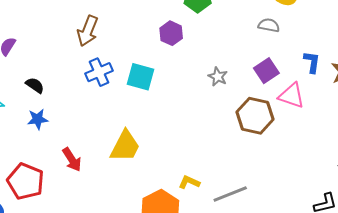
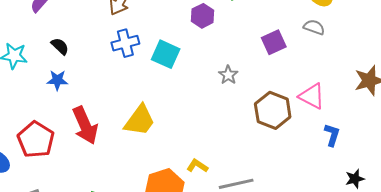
gray semicircle: (269, 25) -> (314, 27), moved
blue L-shape: (312, 62) -> (332, 135), moved
purple square: (266, 71) -> (274, 42), moved
gray star: (218, 77) -> (228, 75), moved
red arrow: (72, 160) -> (85, 125), size x1.5

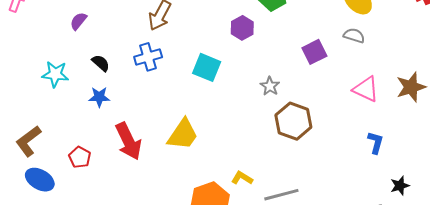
blue cross: (125, 43) -> (148, 57), moved
pink triangle: (312, 96) -> (366, 89), moved
brown hexagon: (273, 110) -> (293, 121), moved
red pentagon: (36, 140) -> (80, 157), size x0.6

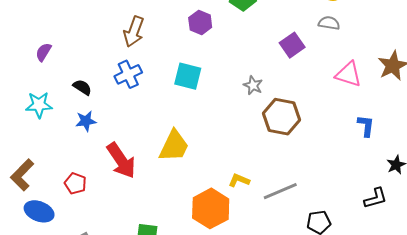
purple semicircle: (78, 21) -> (43, 52), moved
purple hexagon: (242, 28) -> (200, 23), moved

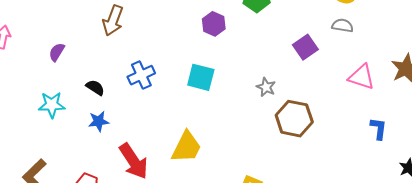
brown arrow: (134, 32) -> (113, 21), moved

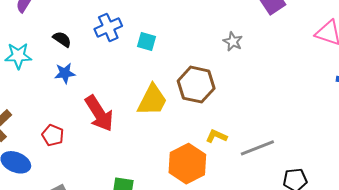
cyan square: (201, 77) -> (147, 41), moved, size x0.7
brown hexagon: (294, 119) -> (196, 85), moved

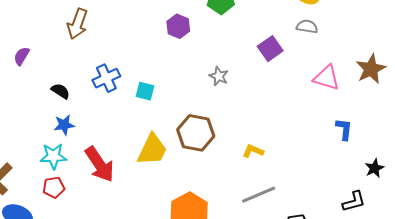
gray star: (233, 42) -> (219, 76), moved
cyan star: (18, 56) -> (53, 156), moved
red pentagon: (53, 135) -> (54, 187), turned -30
yellow L-shape: (216, 136) -> (253, 151), moved

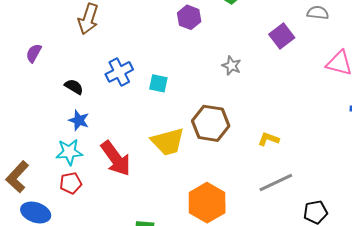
blue star: (64, 125) -> (79, 120), turned 30
yellow trapezoid: (152, 150) -> (168, 142), turned 51

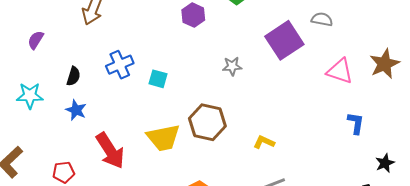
purple square: (282, 36) -> (284, 40), size x1.5
gray star: (232, 66) -> (232, 66), turned -30
black semicircle: (74, 87) -> (73, 76), turned 72
cyan star: (69, 152) -> (30, 96), moved

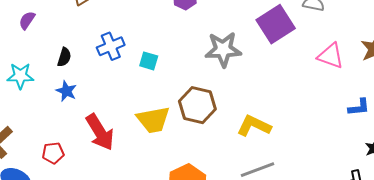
gray star: (232, 66) -> (223, 49), size x1.8
blue L-shape: (356, 123) -> (359, 107), moved, turned 75
yellow L-shape: (264, 142) -> (254, 126), size x1.6

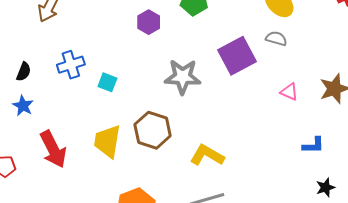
pink triangle: (331, 56) -> (289, 92), size x0.7
yellow trapezoid: (153, 120) -> (107, 141), turned 105

